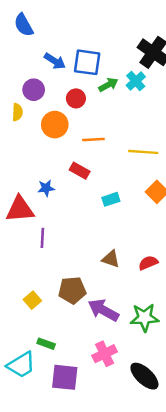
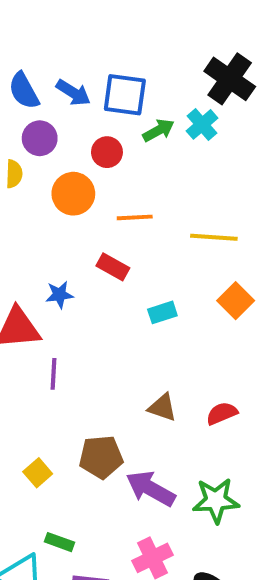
blue semicircle: (24, 25) -> (24, 91), moved

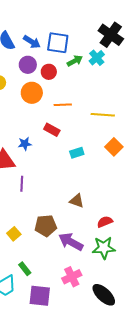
purple circle: (40, 138) -> (28, 65), moved
red semicircle: (222, 413) -> (105, 222), moved
green rectangle: (59, 542) -> (25, 269), turned 32

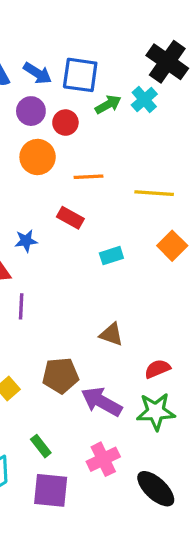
green rectangle: (25, 269) -> (41, 446), moved

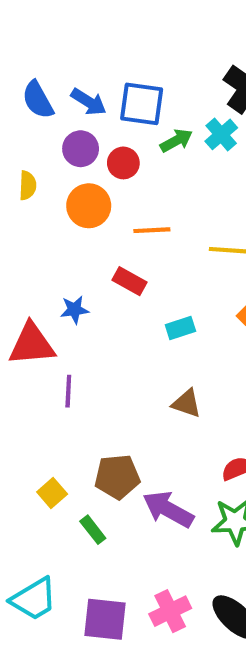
brown triangle: (111, 334) -> (186, 403), moved
green rectangle: (41, 446) -> (93, 530), moved
pink cross: (103, 459) -> (170, 611), moved

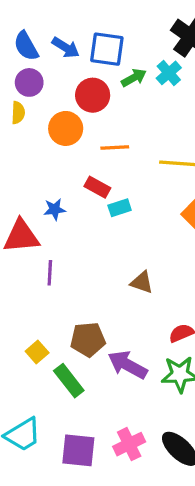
purple circle: (81, 149) -> (29, 82), moved
red circle: (123, 163) -> (93, 95), size x1.4
cyan rectangle: (180, 328) -> (120, 208), moved
green rectangle: (93, 530) -> (69, 381), size x1.5

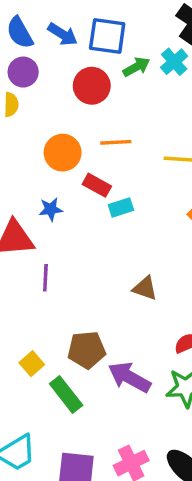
orange circle: (66, 128) -> (63, 153), moved

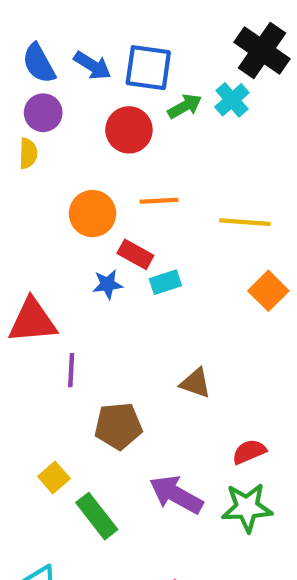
blue star: (51, 209) -> (108, 284), moved
brown pentagon: (87, 350) -> (118, 426), moved

